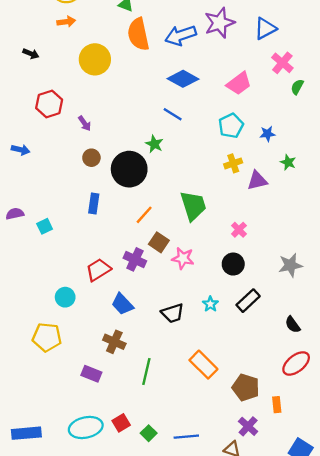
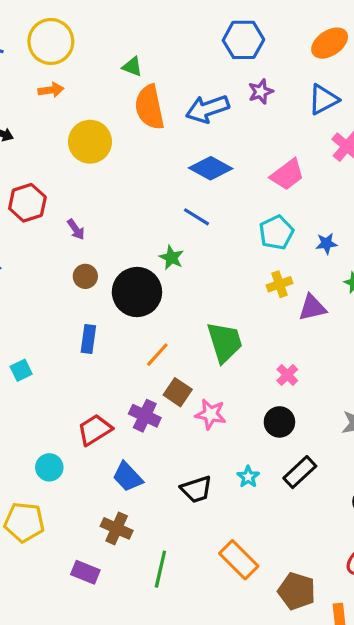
purple star: (219, 23) -> (261, 92), size x0.6

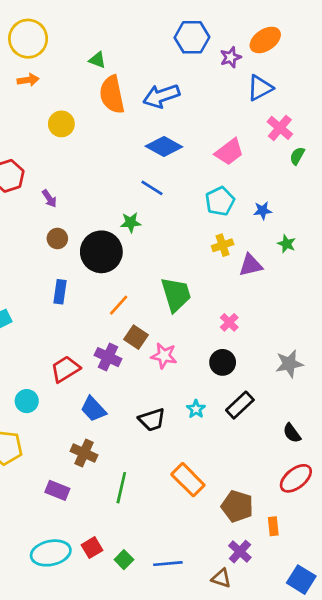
purple star: (261, 92) -> (231, 57), moved
yellow circle: (90, 142) -> (61, 124), size x0.7
green star: (171, 258) -> (131, 223), turned -30

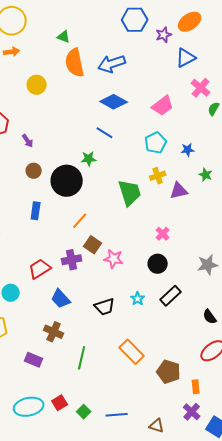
green trapezoid: (176, 294) -> (130, 193), moved
purple cross: (108, 357) -> (72, 260), turned -36
purple cross: (240, 552) -> (192, 412), moved

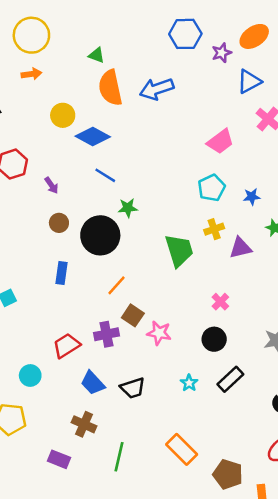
blue diamond: (114, 102) -> (93, 137), moved
blue line: (105, 133) -> (105, 175), moved
black trapezoid: (105, 307) -> (133, 388), moved

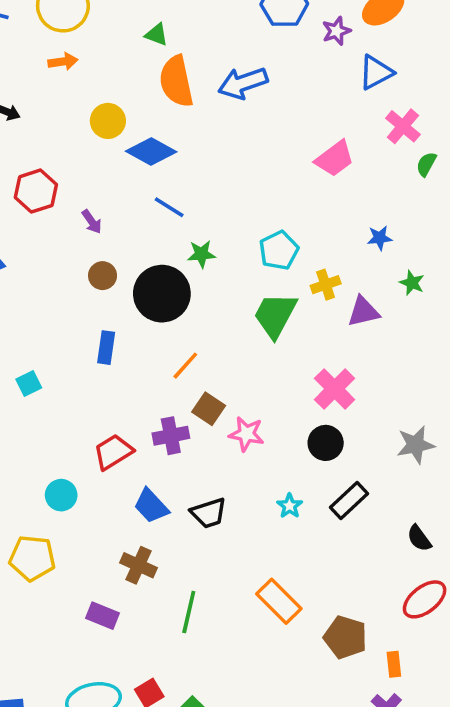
cyan pentagon: (212, 188) -> (279, 250), moved
green trapezoid: (179, 250) -> (275, 315), turned -135
pink cross: (220, 302) -> (335, 389), size x1.6

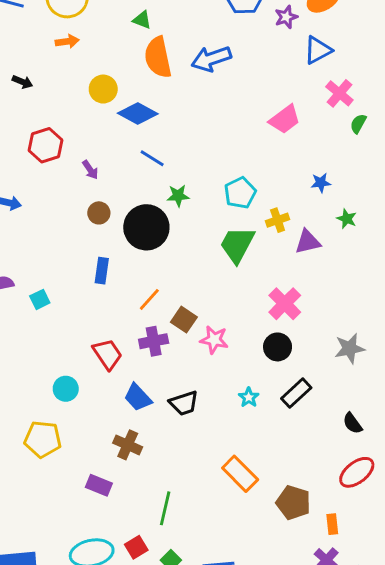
orange line: (185, 366) -> (149, 299), moved
red trapezoid: (113, 452) -> (108, 354), turned 88
green line: (189, 612) -> (165, 508), moved

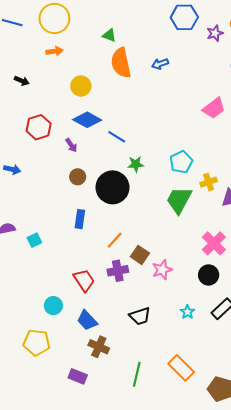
blue arrow: (211, 59) -> (160, 64), size x0.6
blue diamond: (138, 114) -> (87, 120), moved
pink star: (214, 340) -> (162, 270), turned -30
blue trapezoid: (138, 397) -> (87, 320), moved
green line: (165, 508) -> (137, 374), moved

